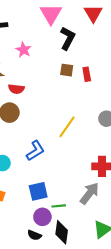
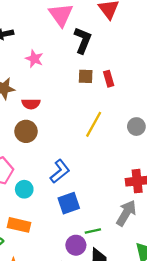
yellow line: (67, 127) -> (94, 124), moved
blue square: (38, 191) -> (69, 203), moved

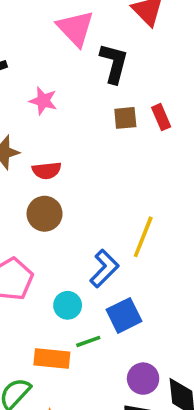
yellow line: (94, 124) -> (143, 237), moved
cyan circle: (24, 189) -> (68, 305), moved
green line: (93, 231) -> (88, 341), moved

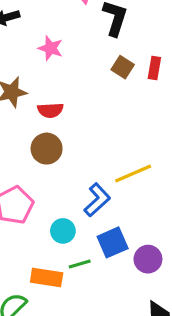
red rectangle: (161, 117) -> (154, 68), turned 30
brown square: (125, 118) -> (123, 67), turned 35
yellow line: (143, 237) -> (133, 174), turned 42
purple circle: (143, 379) -> (148, 259), moved

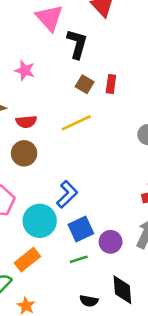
yellow line: (133, 174) -> (76, 123), moved
cyan circle: (63, 231) -> (40, 221), size x1.6
green line: (80, 264) -> (79, 259), moved
orange rectangle: (47, 277) -> (27, 260), turned -45

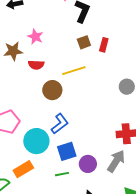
pink star: (25, 70) -> (35, 37), moved
brown square: (85, 84) -> (84, 42), turned 32
brown circle: (24, 153) -> (52, 90), moved

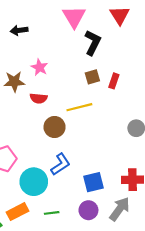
blue square: (67, 151) -> (93, 182), moved
green line: (62, 174) -> (52, 213), moved

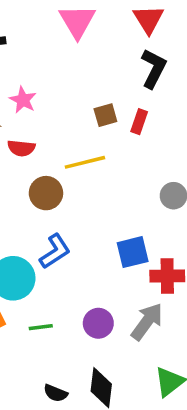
black L-shape: (93, 43) -> (154, 68), moved
blue square: (93, 182) -> (133, 252), moved

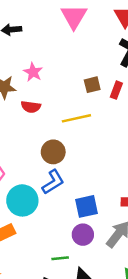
brown circle: (46, 193) -> (53, 152), moved
blue square: (133, 252) -> (86, 206), moved
green line: (41, 327) -> (60, 258), moved

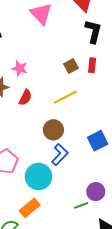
red semicircle: (31, 107) -> (25, 97), turned -56
blue square: (86, 206) -> (98, 141), moved
green line: (60, 258) -> (81, 205), moved

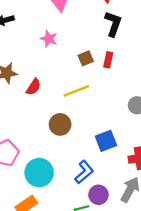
pink star: (20, 68) -> (49, 39), moved
blue L-shape: (60, 155) -> (84, 172), moved

